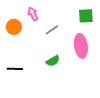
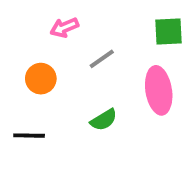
pink arrow: (33, 14) -> (64, 28), turned -88
orange circle: (14, 27) -> (41, 79), moved

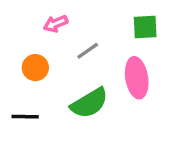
green semicircle: (104, 120) -> (89, 103), size x1.6

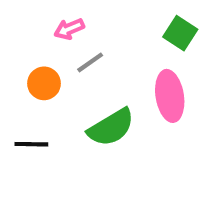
green square: (145, 27) -> (180, 33), turned 36
gray line: (88, 51) -> (90, 62), moved

